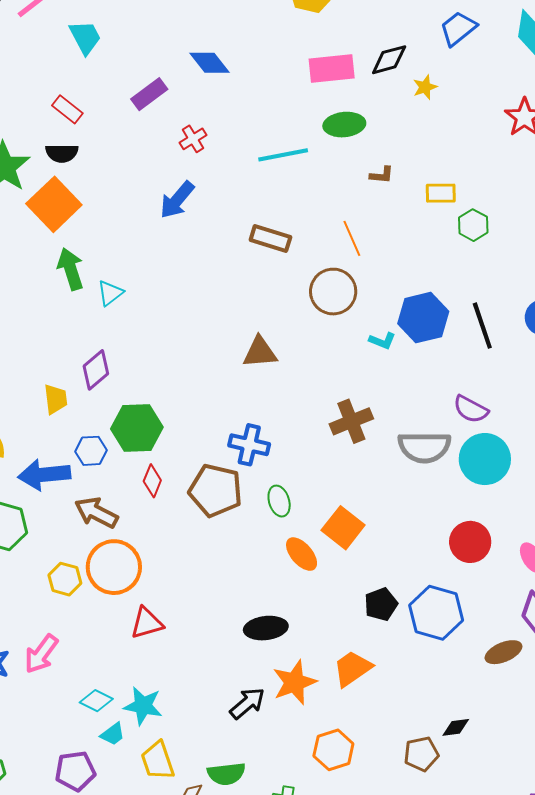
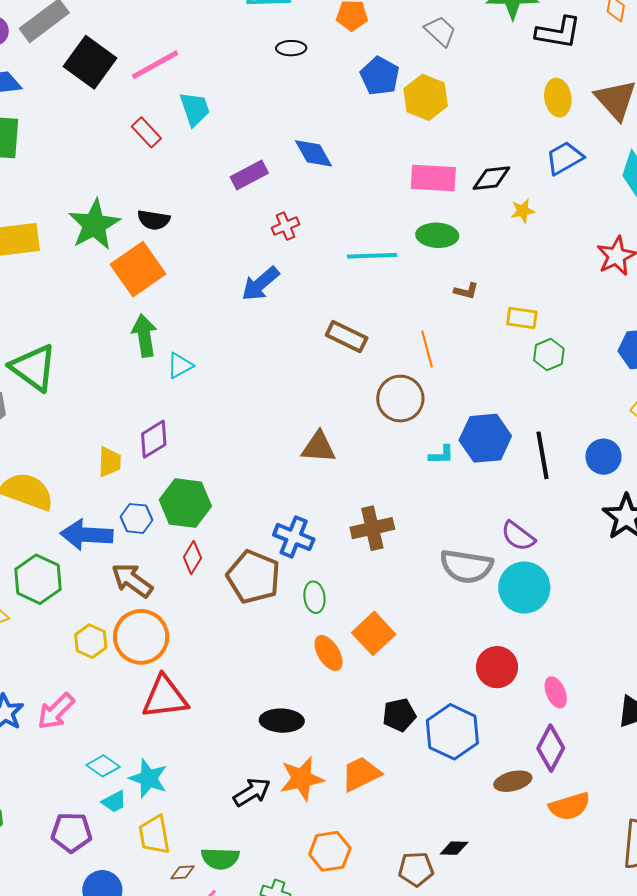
red rectangle: (67, 109) -> (146, 132), moved
cyan L-shape: (382, 341) -> (441, 455), turned -32
brown cross: (351, 421) -> (372, 528), moved
red triangle: (147, 623) -> (165, 697), size x1.4

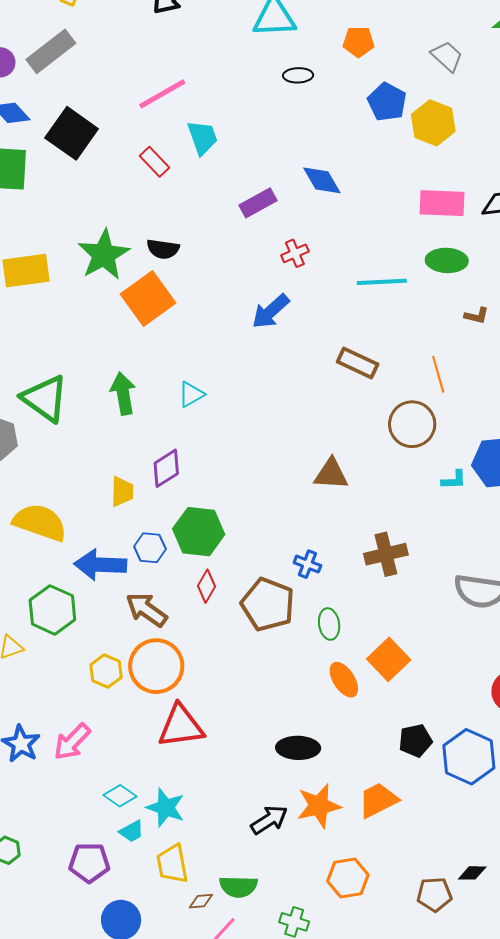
black square: (90, 62) -> (72, 133), moved
green arrow: (144, 336) -> (123, 394), moved
blue cross: (294, 537) -> (307, 564), size x0.7

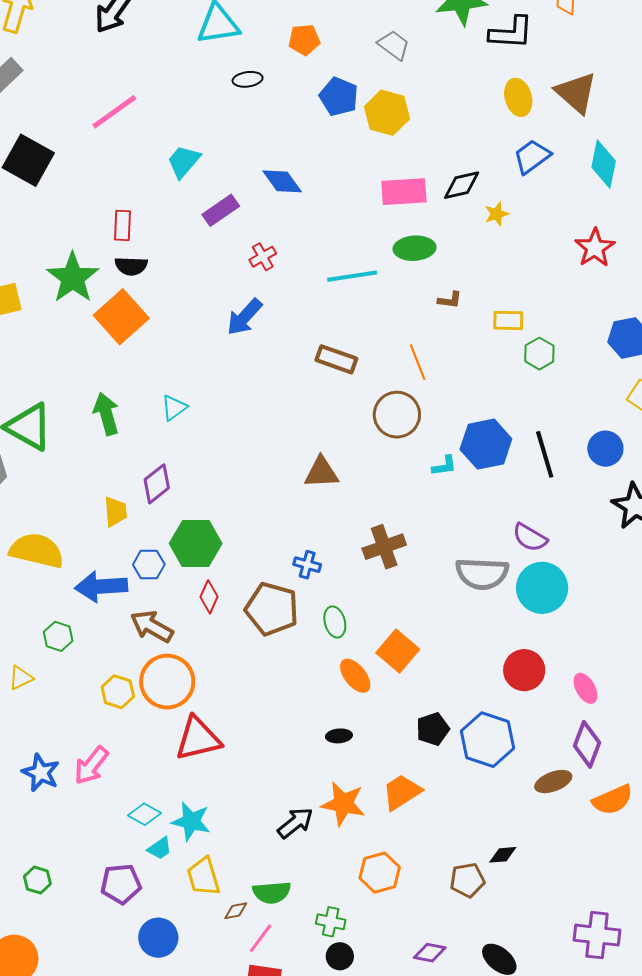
cyan trapezoid: (202, 138) -> (184, 162), moved, turned -114
red rectangle: (154, 162) -> (123, 225), moved, turned 52
green hexagon: (52, 610) -> (58, 636), size x0.6
black ellipse: (298, 748) -> (339, 736), moved, size x0.6
orange star: (319, 806) -> (343, 804), turned 30

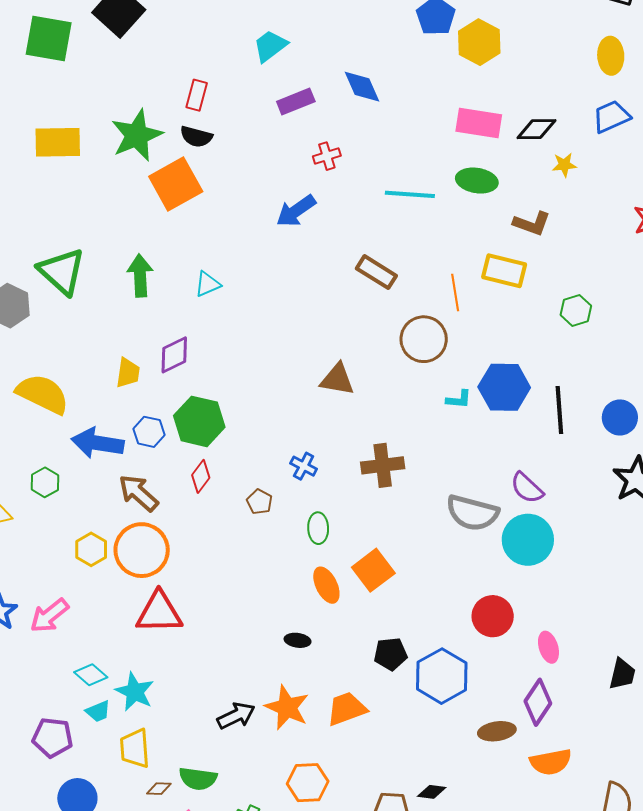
brown L-shape: (450, 300) -> (532, 224), moved, size x1.5
yellow rectangle: (508, 320) -> (504, 271), moved, size x1.4
brown pentagon: (272, 609) -> (260, 502), size x0.5

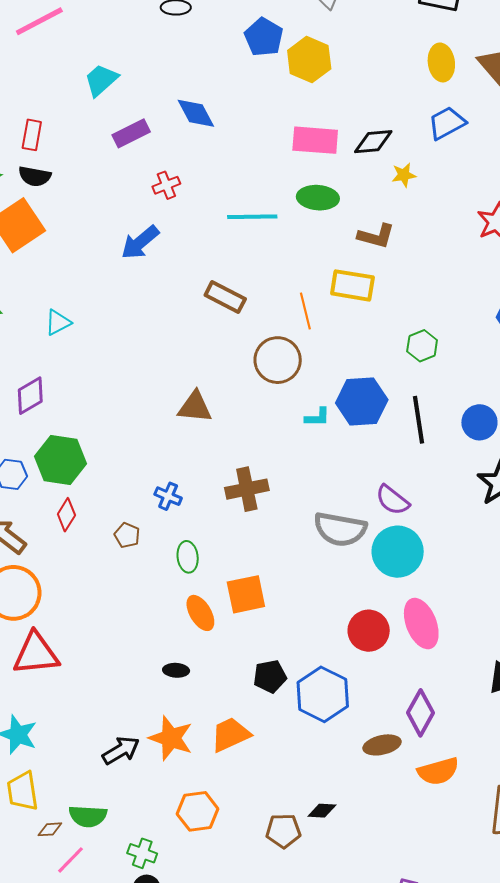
green hexagon: (576, 310) -> (422, 346), moved
orange square: (373, 570) -> (246, 594), turned 30
pink ellipse: (548, 647) -> (421, 624), moved, size x1.6

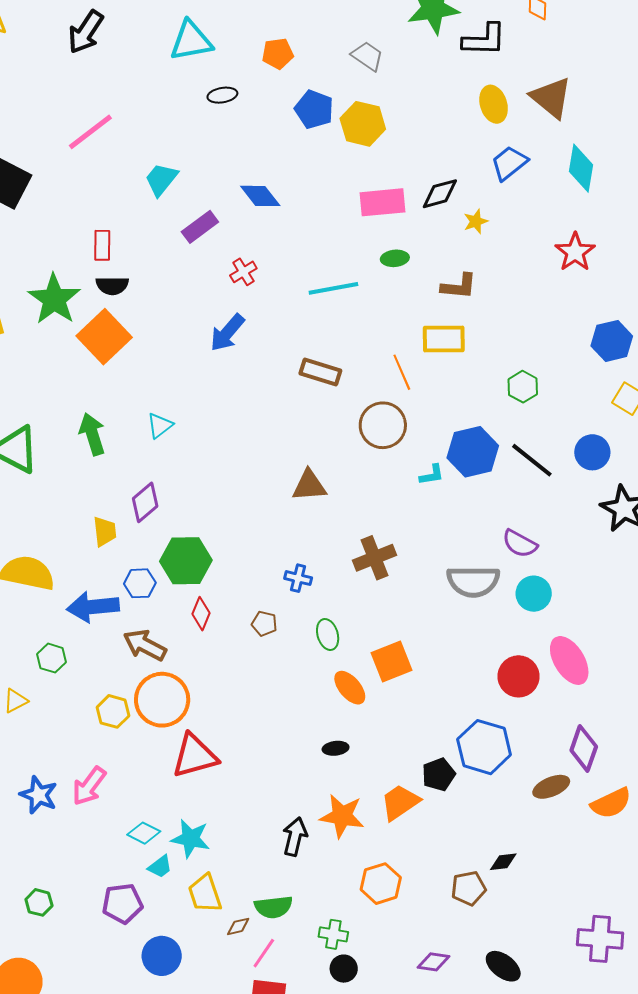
green ellipse: (318, 198) -> (395, 258), size x0.7
black line: (419, 420) -> (532, 460), turned -33
cyan circle: (398, 552) -> (534, 594), size x0.7
black pentagon: (270, 676) -> (439, 775), moved
black arrow: (121, 750) -> (295, 837), turned -36

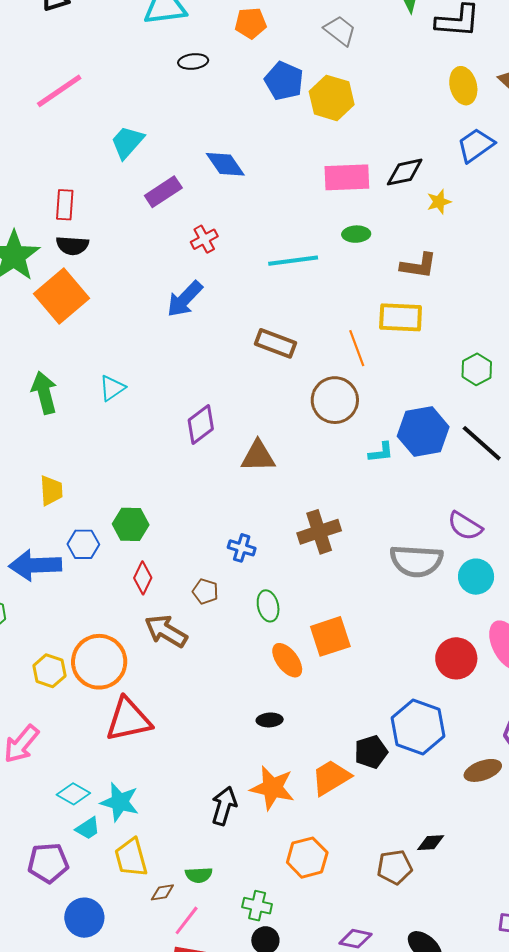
purple diamond: (145, 502) -> (201, 424), moved
green hexagon: (186, 561) -> (131, 524), size x0.7
brown arrow: (145, 645) -> (166, 631), moved
green semicircle: (273, 907) -> (199, 875), size x0.7

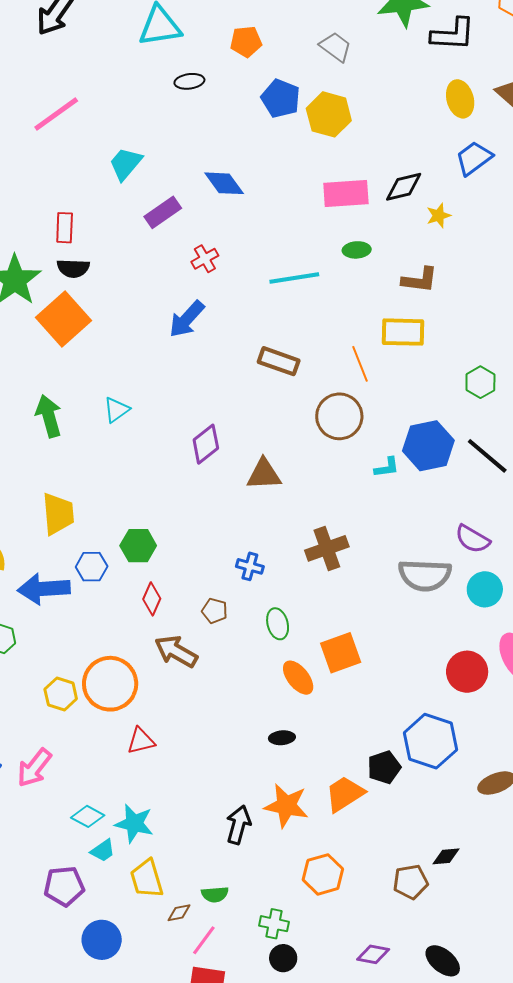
yellow trapezoid: (51, 491) -> (58, 514), size x1.4
red triangle: (128, 720) -> (141, 741), size x0.6

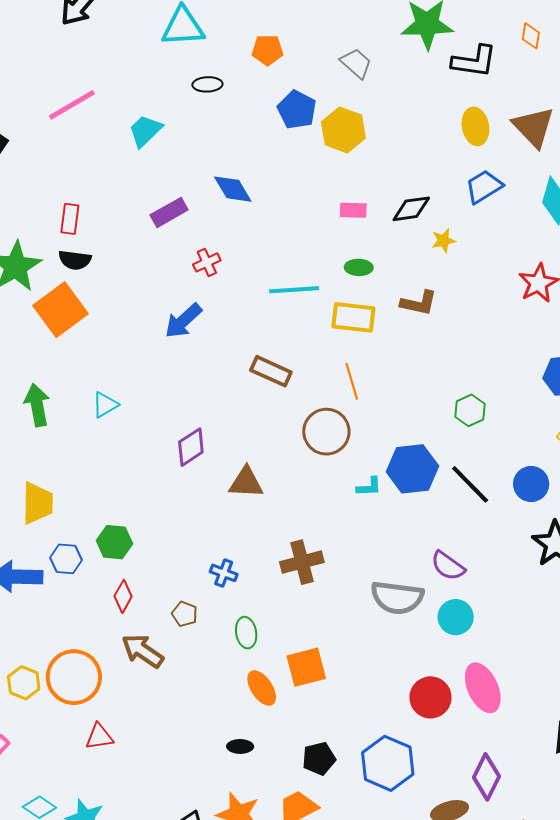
cyan trapezoid: (126, 164) -> (145, 131), moved
pink rectangle: (346, 193) -> (353, 210), size x0.6
yellow rectangle: (403, 332) -> (353, 317), moved
black pentagon: (384, 767) -> (319, 759), moved

